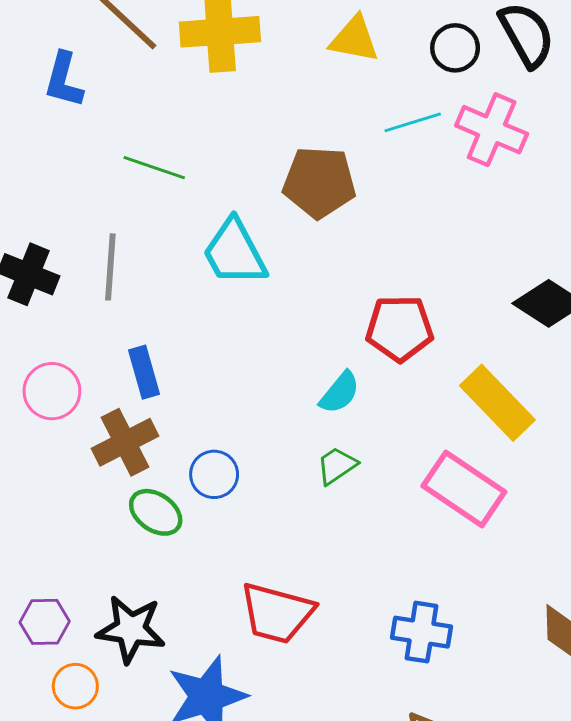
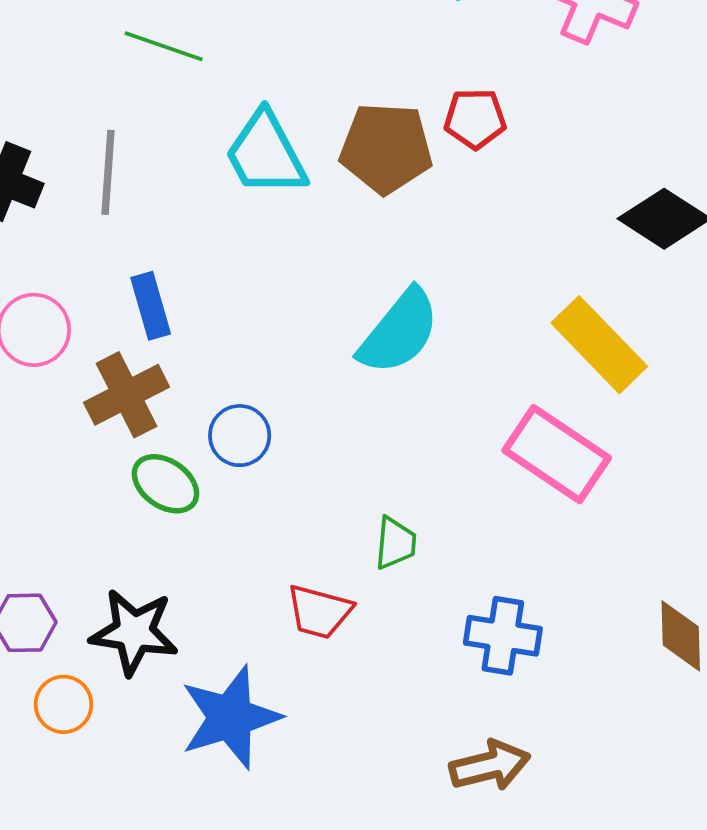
brown pentagon: (319, 182) -> (386, 148), moved
red pentagon: (400, 328) -> (475, 119), moved, size x0.7
cyan semicircle: (340, 393) -> (399, 332), size x1.6
green trapezoid: (337, 466) -> (395, 543), moved, turned 129
red trapezoid: (277, 613) -> (319, 612), size x0.7

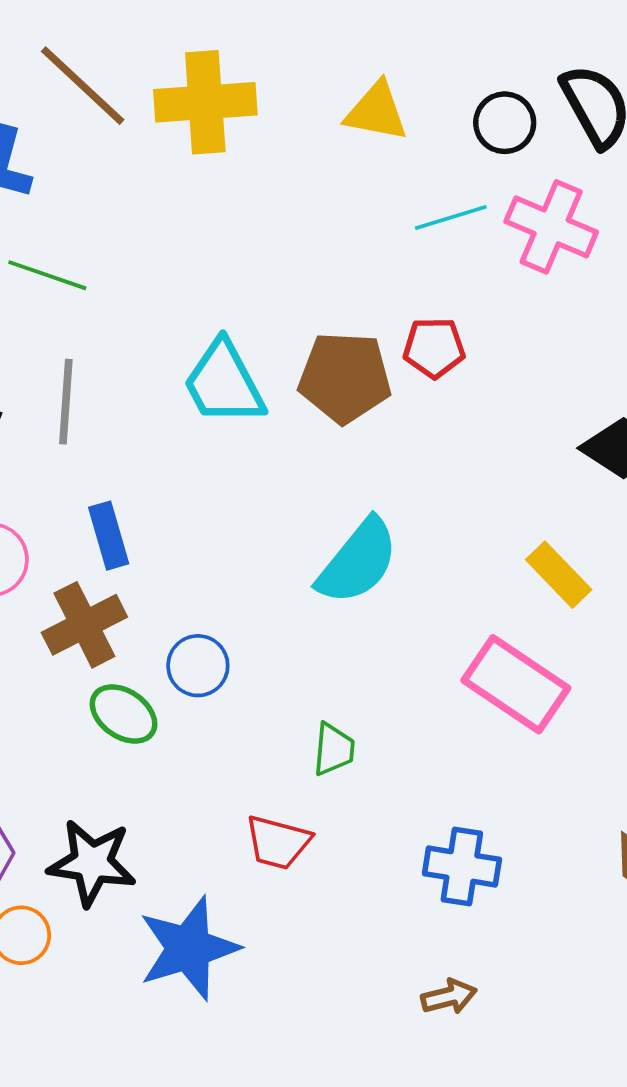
green line: (164, 46) -> (47, 275), moved
yellow rectangle: (599, 345) -> (559, 575), size x0.7
green trapezoid: (395, 543) -> (334, 749), moved
brown arrow: (490, 766) -> (449, 997), size x0.7

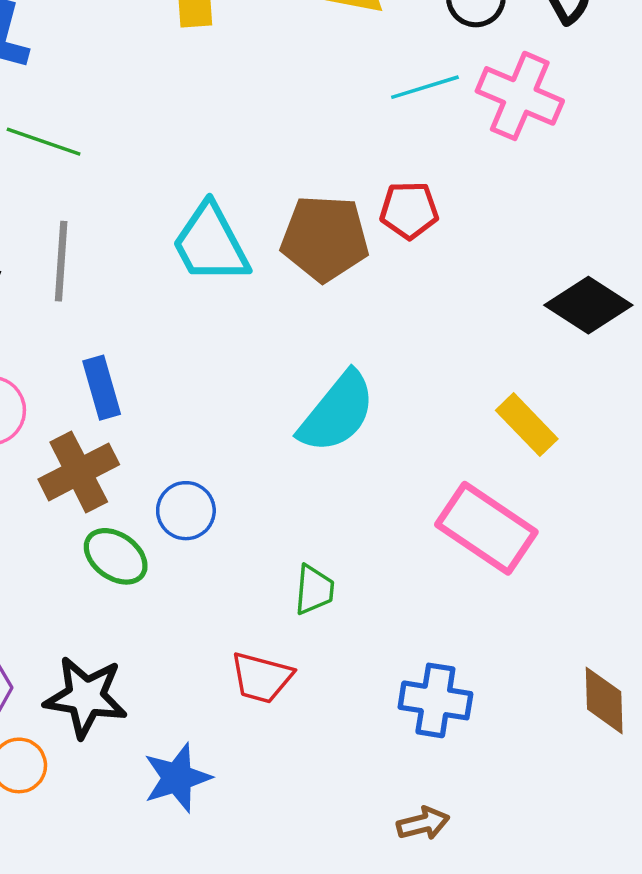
blue star: (189, 948) -> (177, 778), size x0.7

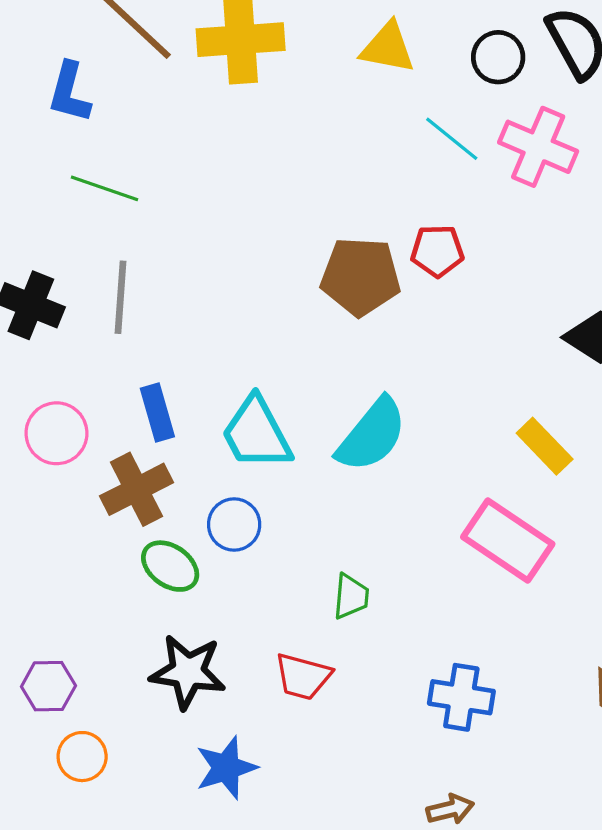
cyan line: (425, 87) -> (452, 139), turned 56
cyan trapezoid: (211, 244) -> (257, 433), moved
black star: (86, 697) -> (188, 672), moved

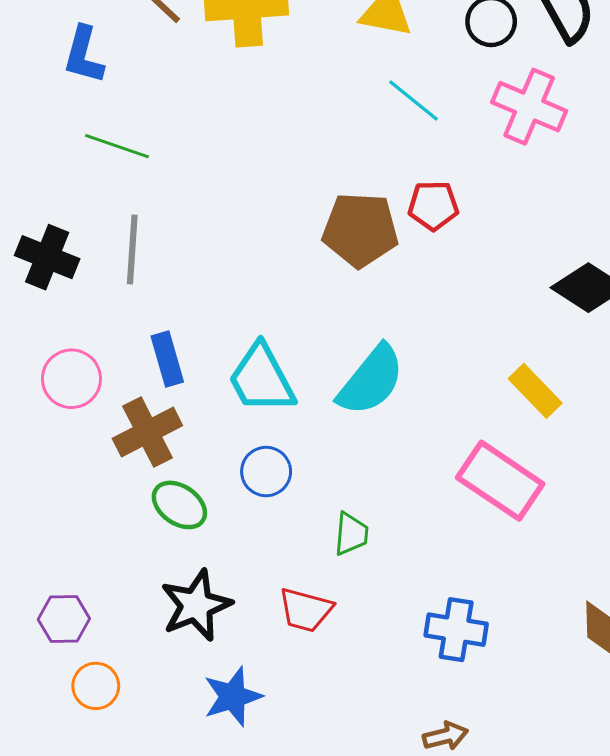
cyan line: (452, 139) -> (414, 101), moved
blue circle: (234, 524) -> (266, 472), moved
black star: (188, 672) -> (196, 605), turned -30

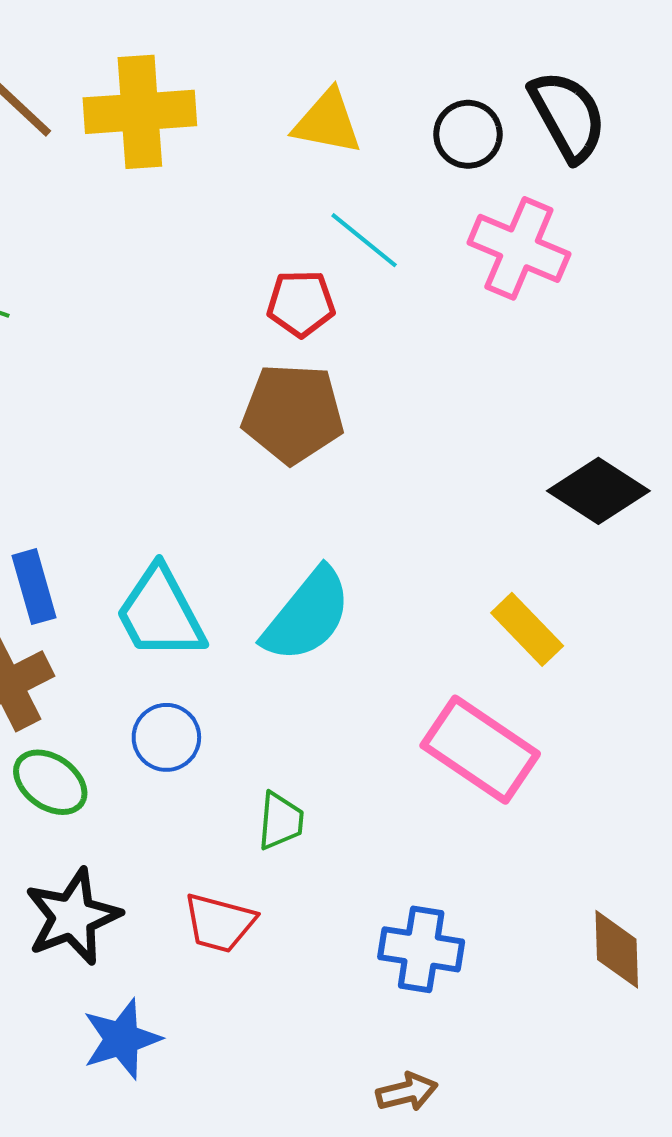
red pentagon: (433, 205) -> (301, 303), moved

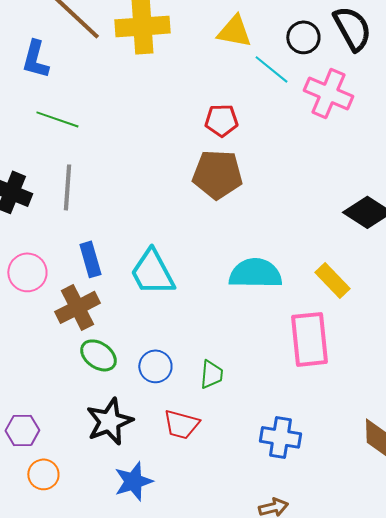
cyan line: (364, 240) -> (271, 69), moved
cyan semicircle: (307, 615) -> (255, 273), moved, turned -128
blue circle: (166, 737) -> (155, 366), moved
pink rectangle: (480, 750) -> (309, 339), turned 50

